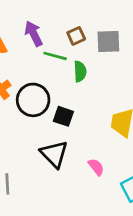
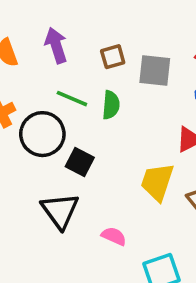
green line: (55, 56) -> (72, 99), moved
pink semicircle: (96, 167) -> (114, 236), turned -36

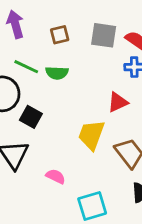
gray square: (155, 71) -> (104, 35), moved
green semicircle: (111, 105) -> (57, 73), turned 85

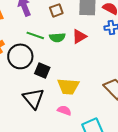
red triangle: (118, 102) -> (79, 36), moved
yellow trapezoid: (91, 135) -> (68, 86), moved, turned -100

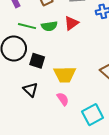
black triangle: (33, 98) -> (31, 90), size x0.7
pink semicircle: (64, 110) -> (63, 99), turned 40

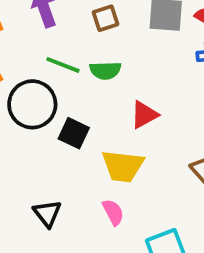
red triangle: (71, 23) -> (144, 115), moved
black triangle: (31, 90) -> (47, 213), moved

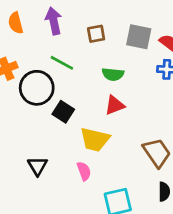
green semicircle: (105, 70) -> (113, 74), moved

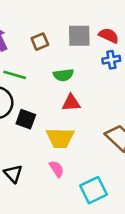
red triangle: (115, 105) -> (71, 103), turned 30

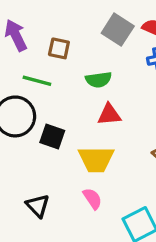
gray square: (79, 36) -> (118, 30), turned 35
brown square: (40, 42) -> (59, 48), moved, turned 36

